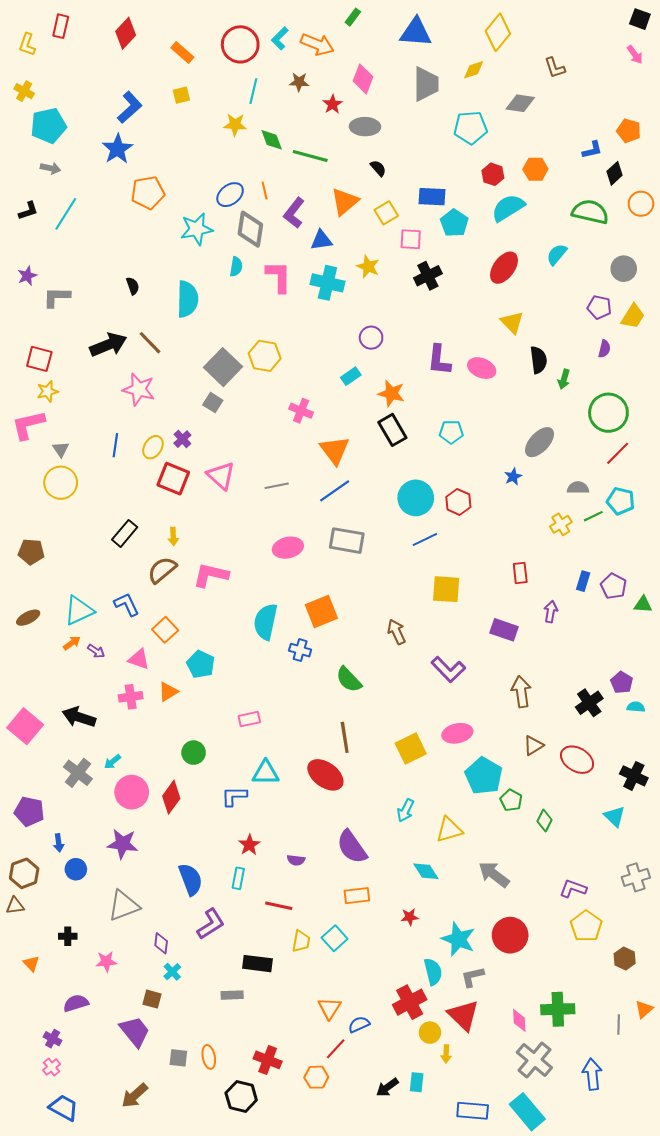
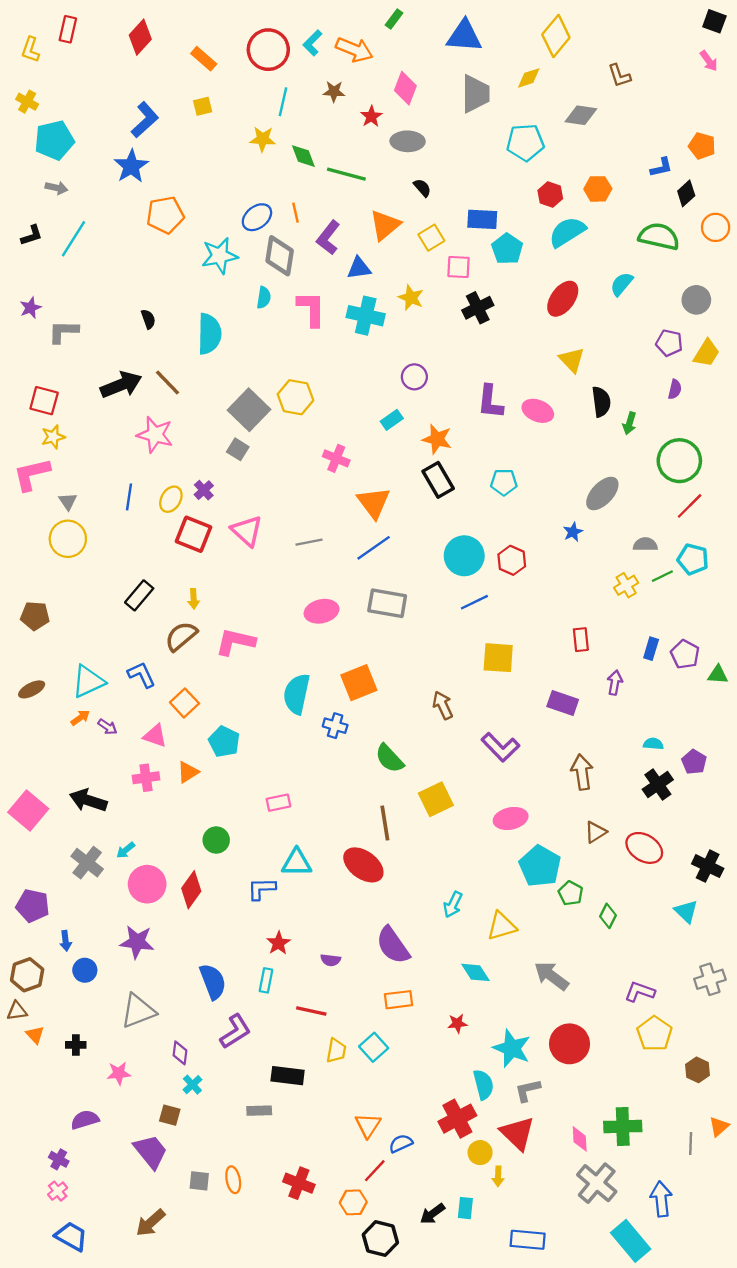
cyan semicircle: (636, 707) -> (653, 744), moved
yellow square: (411, 748) -> (436, 799), moved
orange triangle: (31, 964) -> (35, 1035), moved
black hexagon: (241, 1096) -> (380, 1239), moved
cyan rectangle: (527, 1112) -> (631, 1241), moved

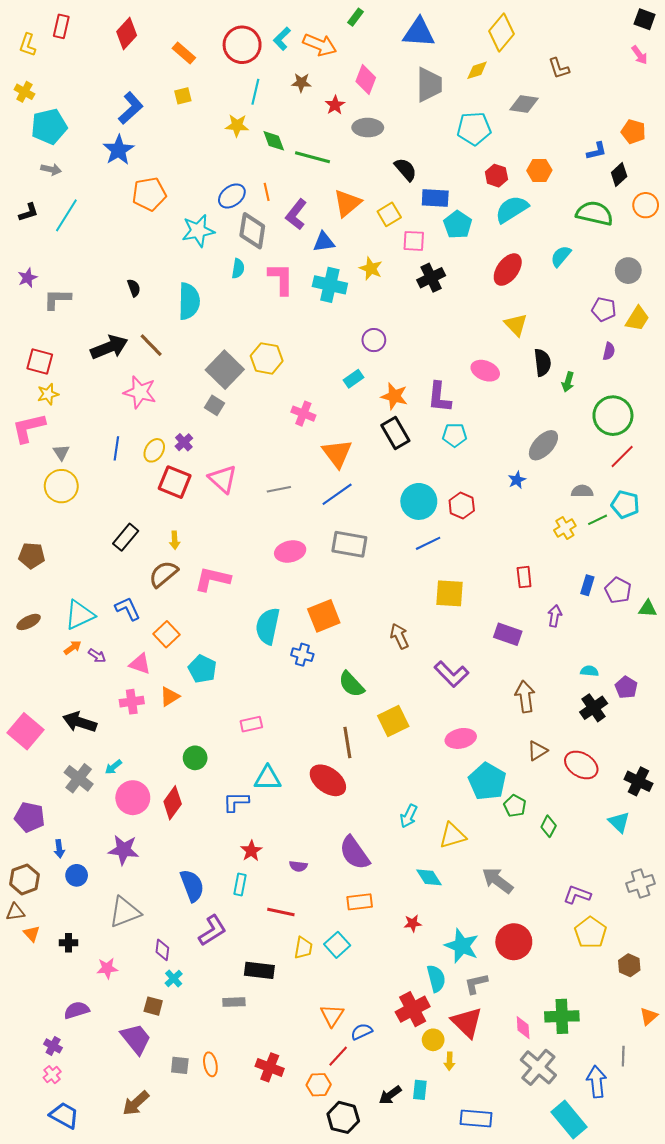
black semicircle: (422, 188) -> (406, 169), moved, size x1.4
purple L-shape: (490, 402) -> (439, 397), moved
gray line: (691, 1143) -> (623, 1056), moved

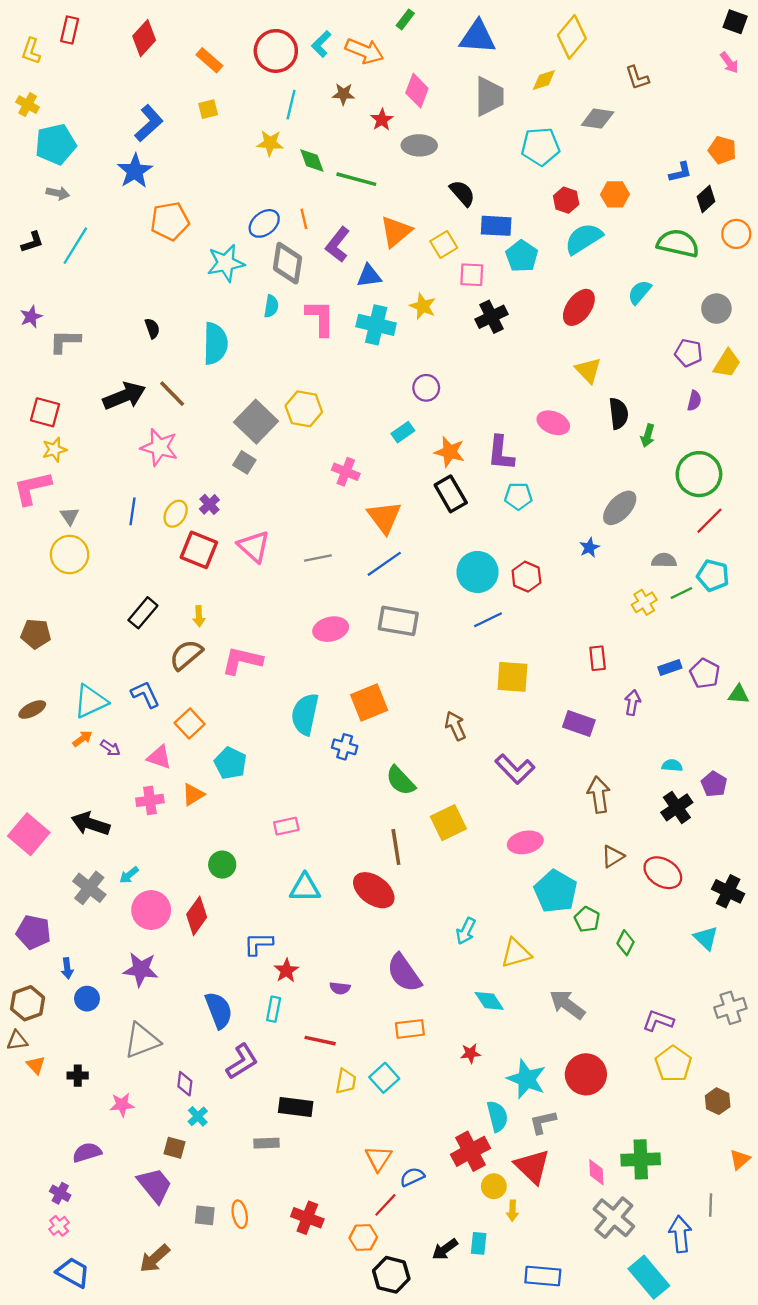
blue rectangle: (587, 585) -> (670, 668), turned 54
blue L-shape: (236, 802) -> (258, 944), moved

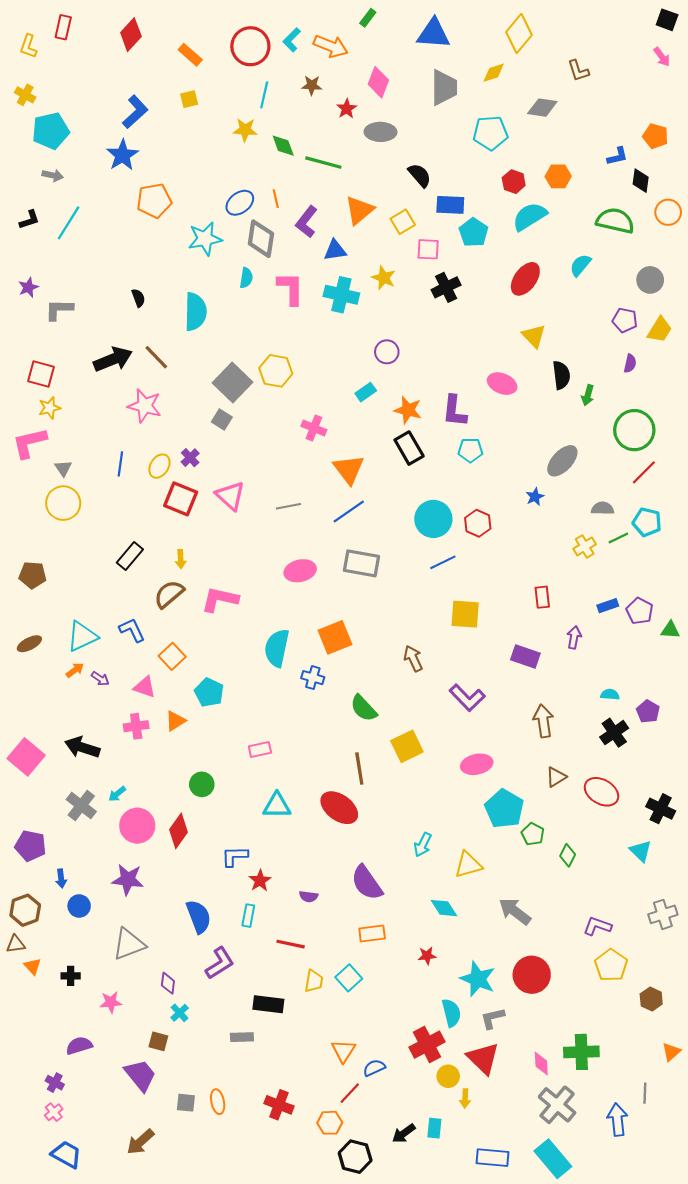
black diamond: (706, 199) -> (641, 181), turned -40
cyan rectangle: (649, 1277) -> (553, 1159), moved

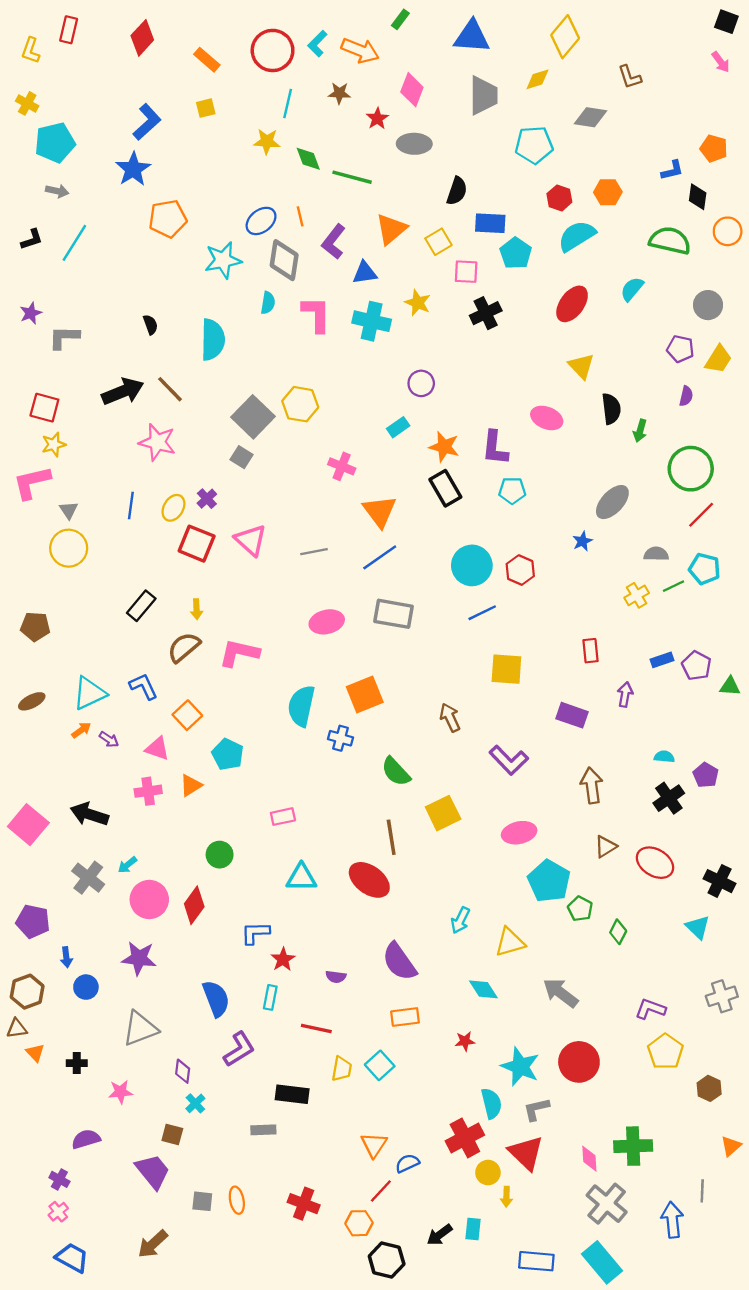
black semicircle: (420, 175) -> (457, 191), turned 60

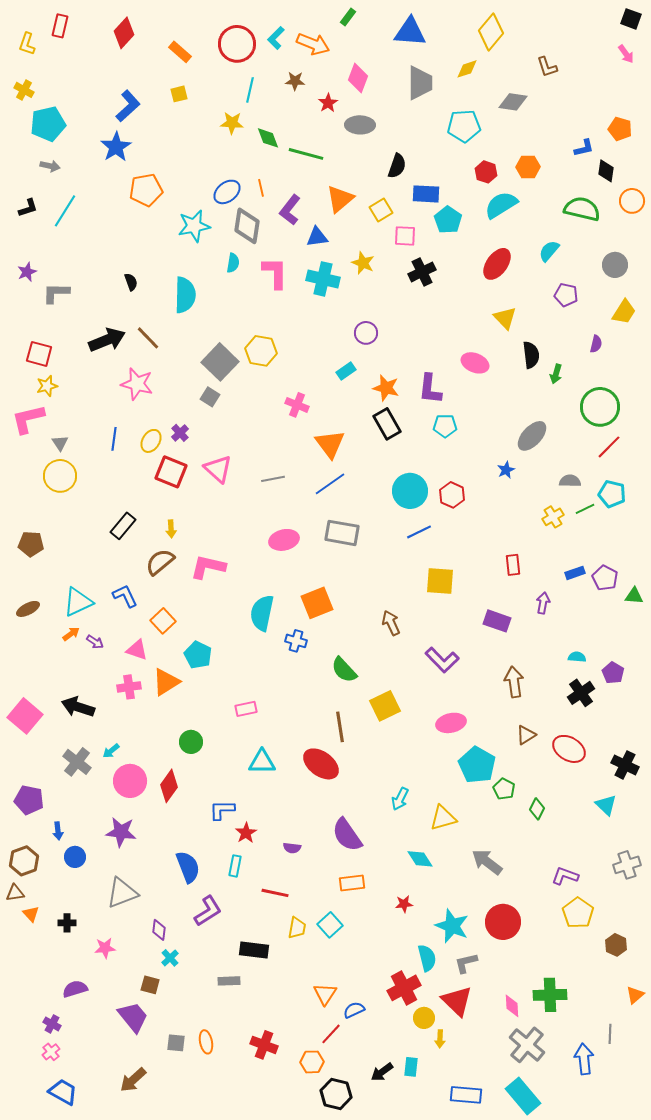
purple pentagon: (680, 349) -> (566, 295), moved
orange triangle: (191, 785) -> (166, 682), size x1.4

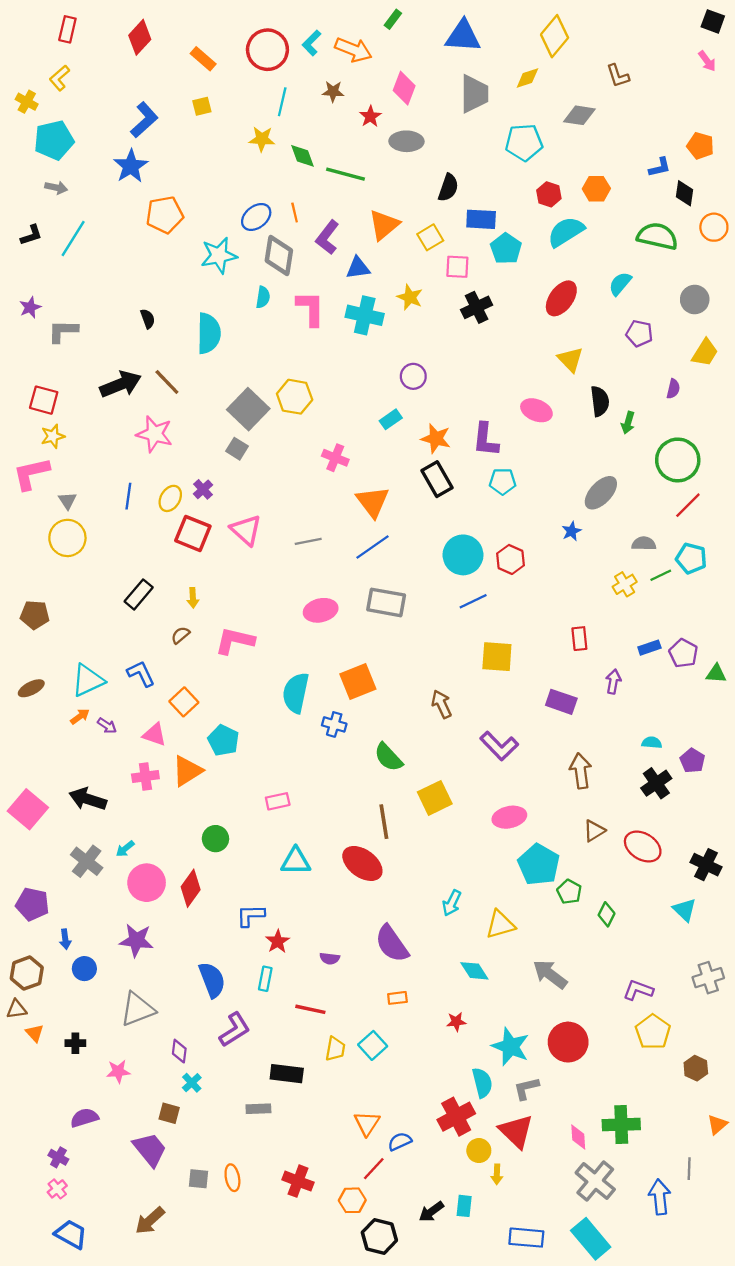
yellow L-shape: (27, 44) -> (60, 78), moved, turned 30
brown semicircle: (160, 562) -> (180, 635), size x0.6
orange rectangle: (352, 883) -> (397, 998), size x0.7

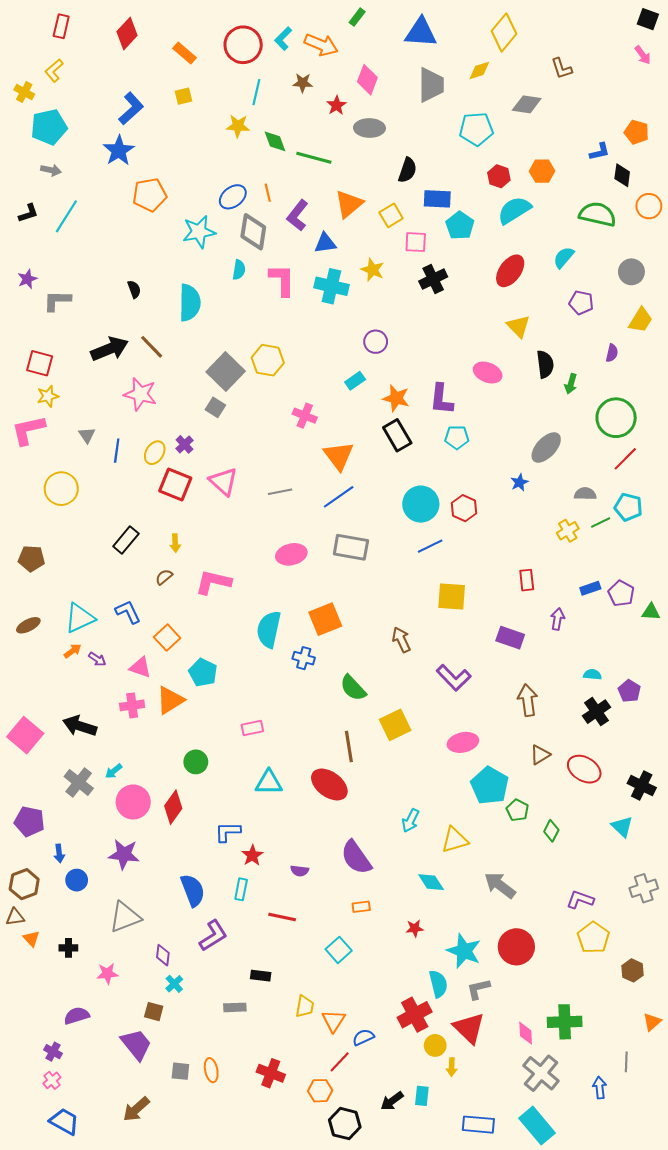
gray triangle: (67, 501) -> (87, 435), moved
yellow trapezoid: (335, 1049) -> (305, 1006), moved
black rectangle: (287, 1074) -> (261, 976), size x0.7
blue arrow: (660, 1197) -> (600, 1088), size x0.7

